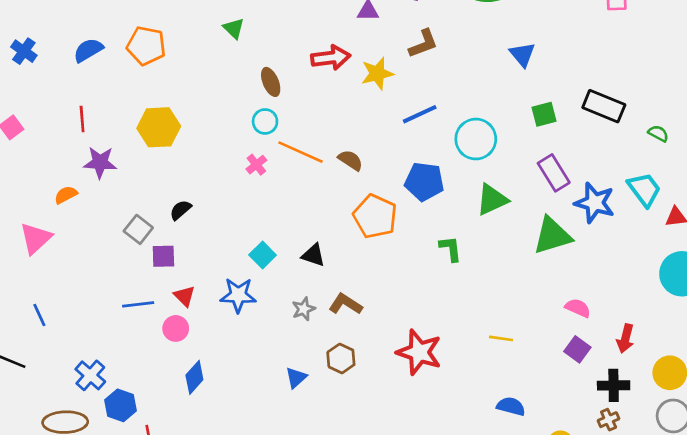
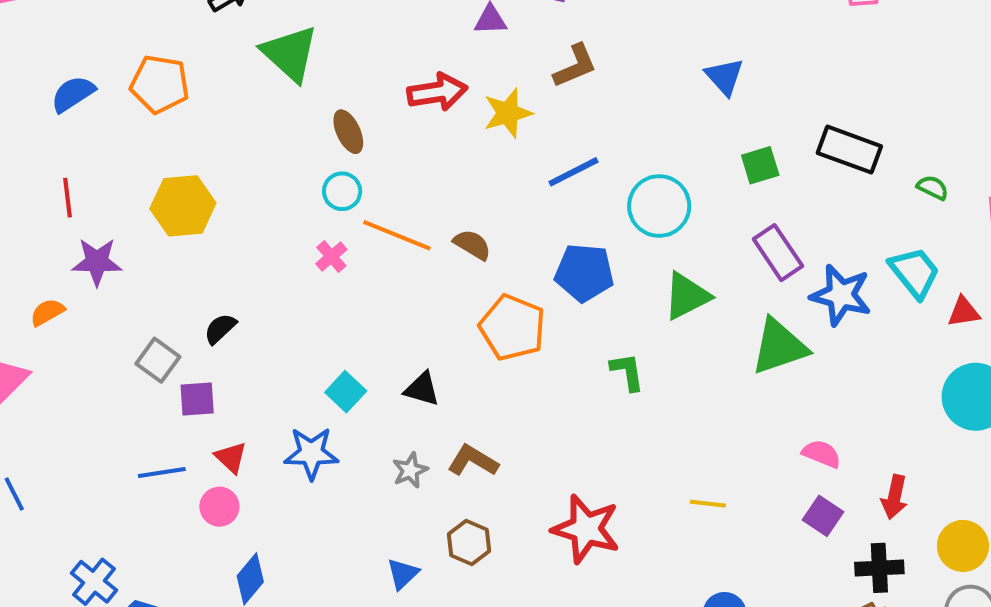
green triangle: (234, 28) -> (290, 53), size x1.8

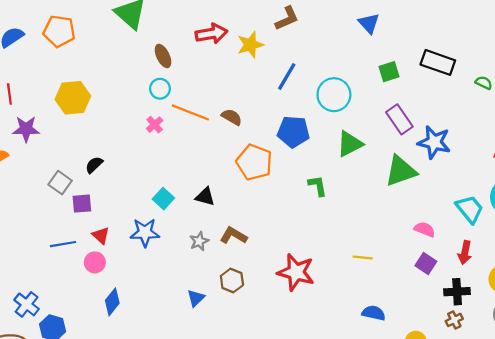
blue line: (574, 172) -> (287, 76), turned -32
cyan trapezoid: (915, 272) -> (470, 209), moved

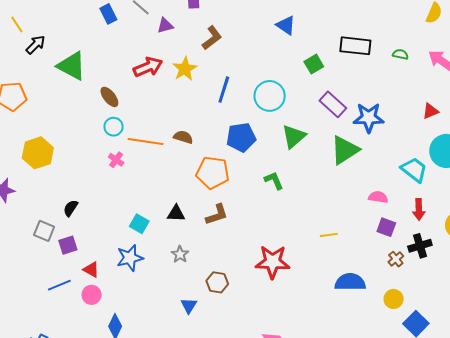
brown L-shape: (233, 236) -> (217, 215), moved, turned 145
blue semicircle: (374, 313) -> (350, 282), size x1.4
brown cross: (454, 320) -> (396, 259), moved

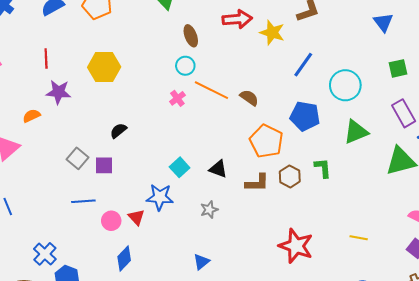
yellow star: (185, 69) -> (272, 32), turned 30
gray square: (44, 231) -> (77, 158), moved
red triangle: (91, 269) -> (136, 217), moved
brown hexagon: (217, 282) -> (290, 176), moved

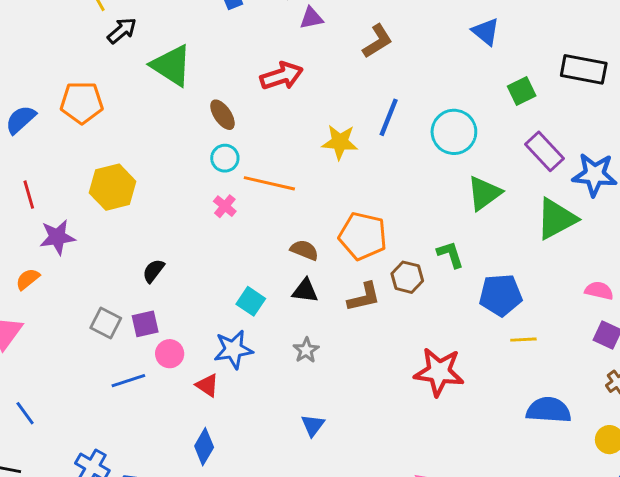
yellow star: (272, 32) -> (340, 142), moved
brown semicircle: (249, 98) -> (304, 250), moved
blue pentagon: (305, 116) -> (501, 295), moved
pink circle: (111, 221) -> (170, 354), moved

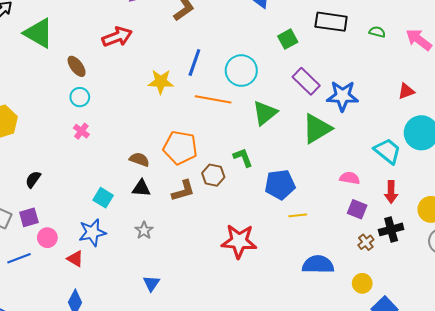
orange line: (269, 183) -> (213, 99), moved

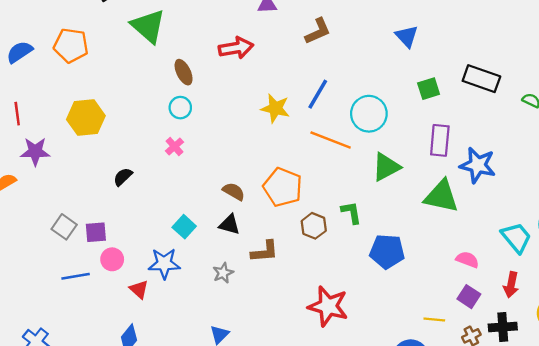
purple rectangle: (306, 81) -> (440, 140), turned 40
green triangle: (317, 129) -> (441, 196), turned 32
black semicircle: (33, 179) -> (123, 177), moved
brown L-shape: (183, 191) -> (265, 251), moved
yellow line: (298, 215) -> (434, 319), moved

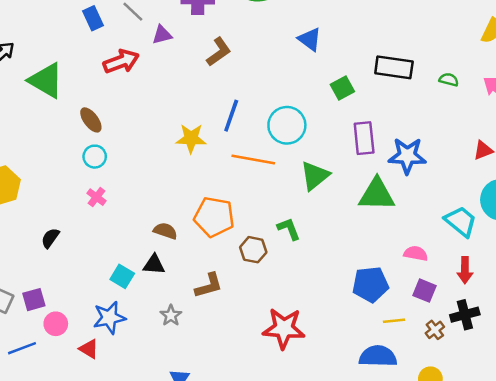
red arrow: (236, 48) -> (121, 61), moved
black triangle: (229, 225) -> (154, 265), moved
blue pentagon: (387, 251) -> (370, 284), moved

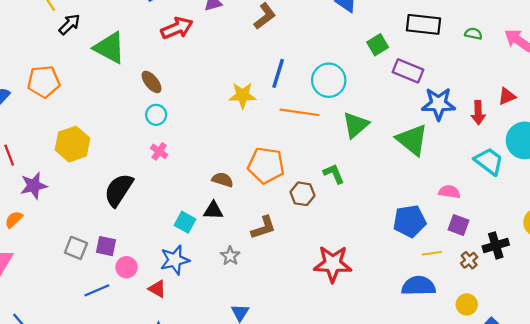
purple rectangle: (364, 138) -> (408, 71), moved, turned -60
green triangle: (377, 195) -> (412, 140), turned 40
black semicircle: (50, 238) -> (119, 190), size x1.8
red arrow: (465, 270) -> (478, 113), moved
purple square: (34, 300) -> (106, 246), turned 30

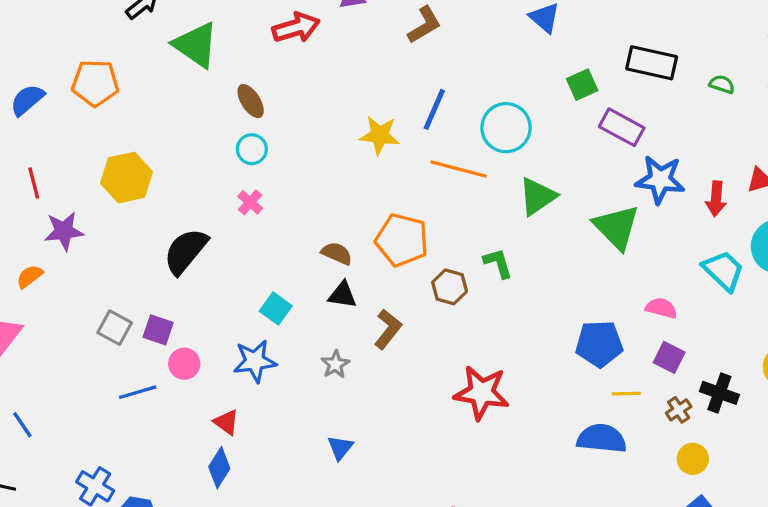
black triangle: (213, 211) -> (342, 295), moved
brown L-shape: (263, 228) -> (388, 329), turned -40
black cross: (496, 245) -> (719, 393), turned 30
red triangle: (157, 289) -> (226, 422), moved
yellow circle: (467, 304) -> (693, 459), moved

